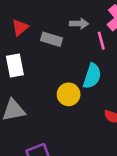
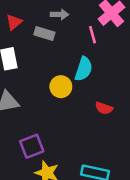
gray arrow: (79, 24) -> (60, 14), moved

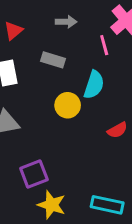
gray rectangle: (44, 33) -> (53, 60), moved
red semicircle: (104, 108) -> (117, 130), turned -48

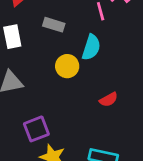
red semicircle: (117, 130) -> (109, 100), moved

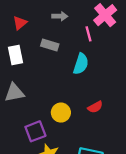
yellow circle: (67, 66) -> (61, 113), moved

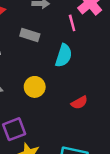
yellow circle: (61, 113) -> (35, 87), moved

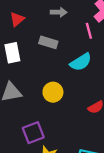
cyan semicircle: (64, 56) -> (81, 62), turned 40

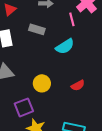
yellow circle: (53, 92) -> (42, 83), moved

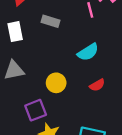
cyan semicircle: (65, 46) -> (88, 52), moved

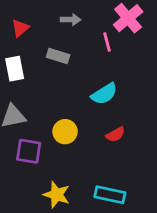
purple square: (36, 110) -> (29, 151), moved, turned 30

